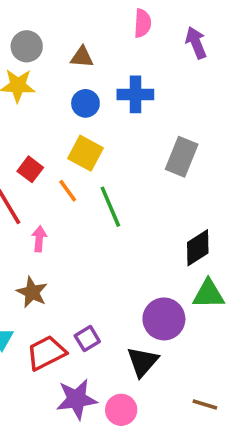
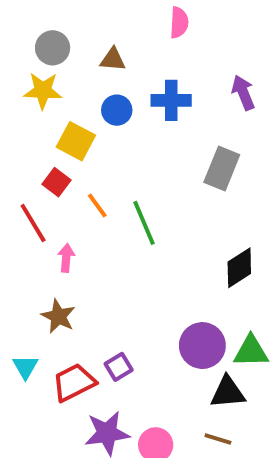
purple arrow: (196, 43) -> (243, 93), moved
yellow square: (85, 153) -> (76, 141), moved
green triangle: (208, 294) -> (251, 351), moved
black triangle: (143, 362) -> (228, 392), moved, turned 44
brown line: (205, 404) -> (218, 439), moved

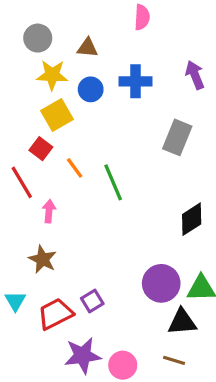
yellow star: (43, 91) -> (52, 75), moved
yellow square: (76, 141) -> (57, 115), turned 32

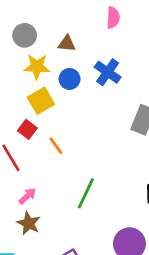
blue cross: (136, 81) -> (108, 72), turned 35
green line: (113, 182) -> (86, 193), moved, turned 48
pink arrow: (49, 211) -> (27, 196), moved, turned 42

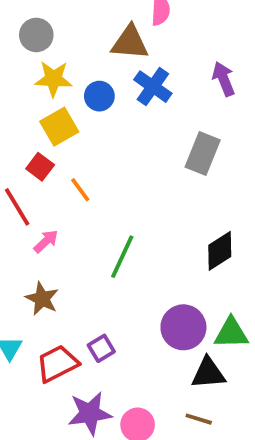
brown triangle: (67, 44) -> (130, 43), moved, size x1.5
pink arrow: (27, 196) -> (46, 241), moved

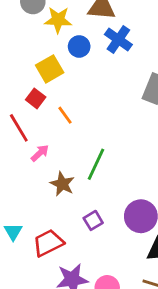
yellow star: (53, 79) -> (58, 20), moved
brown star: (42, 299) -> (62, 184), moved
purple square: (101, 348) -> (93, 220), moved

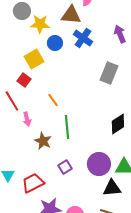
orange line: (65, 115) -> (53, 100), moved
pink arrow: (40, 153) -> (27, 119), turned 120
green line: (96, 164) -> (67, 127), turned -30

